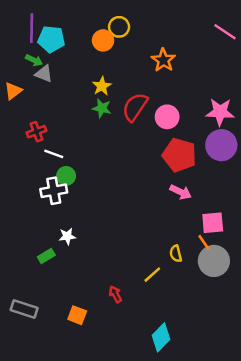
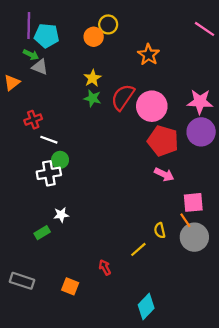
pink circle: (167, 117) -> (152, 106), size x1.4

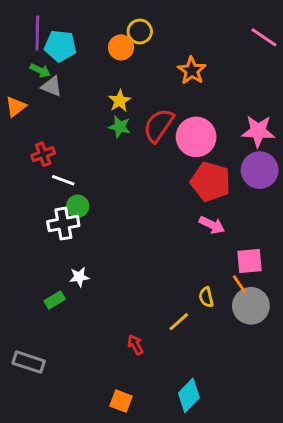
orange square: (70, 286) -> (121, 401), moved

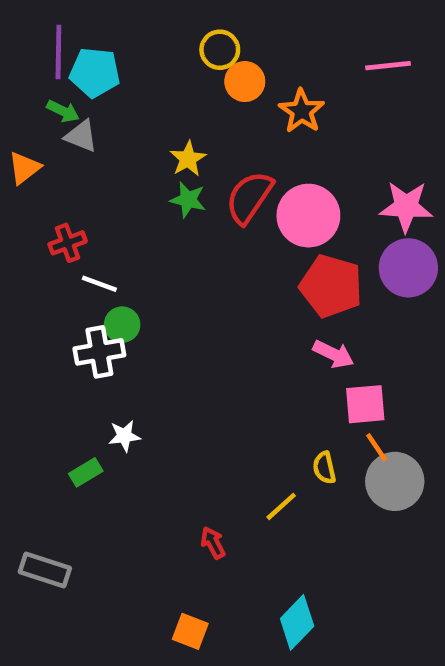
pink line: (264, 37) -> (388, 66), moved, turned -40
orange circle: (121, 47) -> (245, 82), moved
pink square: (249, 261) -> (365, 404), moved

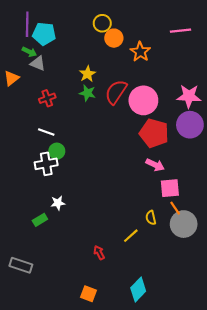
red cross: (68, 243) -> (47, 98), moved

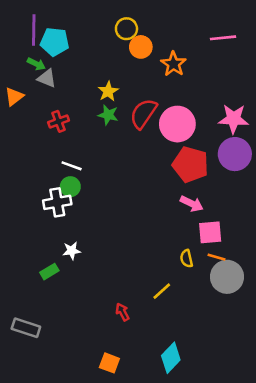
white line: (46, 132) -> (72, 166), moved
orange line: (175, 208) -> (217, 257), turned -40
yellow semicircle: (151, 218) -> (187, 259), moved

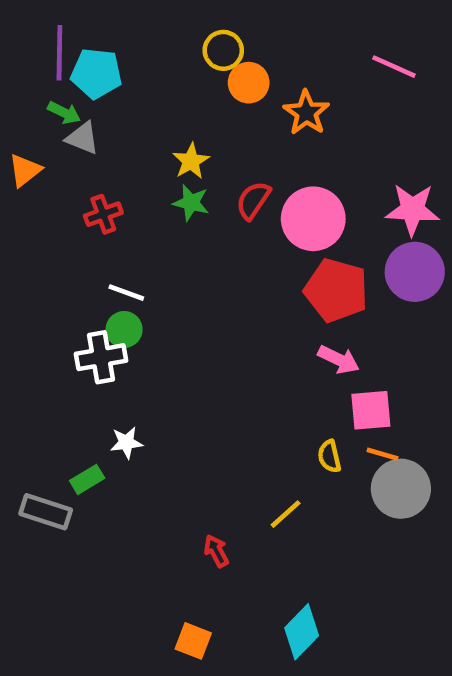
pink line: (223, 38) -> (394, 67), turned 30
red semicircle: (143, 114) -> (253, 200), size x0.7
gray rectangle: (26, 328) -> (46, 512), moved

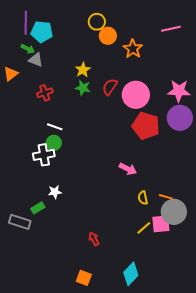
pink line: (394, 67) -> (171, 29), turned -36
pink arrow: (339, 360) -> (128, 169), moved
pink square: (371, 410) -> (161, 224), moved
yellow line: (286, 514) -> (144, 228), moved

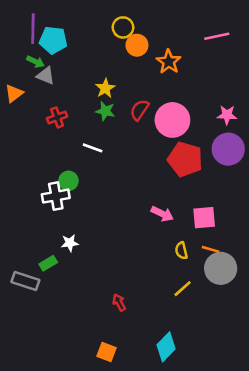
pink star: (179, 91) -> (227, 115), size x0.7
white line: (55, 127) -> (93, 148), moved
pink square: (161, 224) -> (204, 218), moved

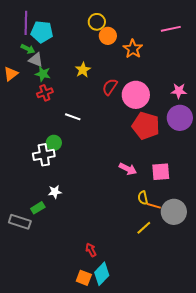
green star: (105, 111) -> (43, 74), moved
orange line: (210, 249) -> (154, 206), moved
red arrow: (119, 303) -> (91, 250), moved
cyan diamond: (166, 347) -> (102, 274), moved

